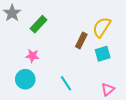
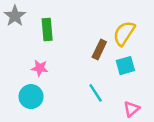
green rectangle: (39, 24) -> (47, 30), turned -48
cyan line: (66, 83) -> (96, 93), moved

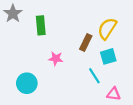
pink star: (40, 68) -> (56, 59), moved
cyan line: (96, 93) -> (94, 76), moved
pink triangle: (132, 109) -> (114, 94), turned 48

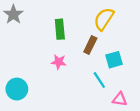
green rectangle: (41, 25) -> (60, 29), moved
yellow semicircle: (107, 29) -> (104, 19), moved
cyan circle: (27, 83) -> (17, 89), moved

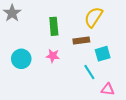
brown rectangle: (90, 45) -> (81, 41), turned 56
cyan circle: (17, 89) -> (21, 59), moved

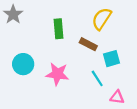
brown rectangle: (81, 41) -> (88, 44), turned 35
pink star: (53, 56) -> (57, 74), moved, size x1.5

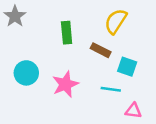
cyan square: (112, 59) -> (127, 67), turned 35
pink star: (57, 74) -> (65, 84), turned -30
cyan line: (97, 78) -> (111, 89), turned -49

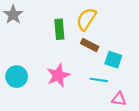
yellow semicircle: (116, 21) -> (86, 19), moved
cyan circle: (26, 73) -> (17, 77), moved

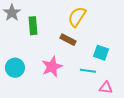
green rectangle: (59, 29) -> (33, 26), moved
brown rectangle: (90, 45) -> (68, 40), moved

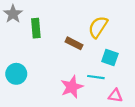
yellow semicircle: (77, 17) -> (98, 27), moved
pink star: (52, 67) -> (72, 87), moved

